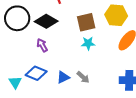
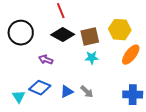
black diamond: (46, 21) -> (63, 35), moved
purple arrow: (42, 45) -> (46, 60), turned -40

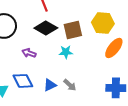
cyan star: (92, 58) -> (66, 52), moved
blue diamond: (40, 88) -> (23, 81), turned 40

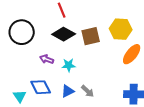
cyan star: (66, 52) -> (69, 65), moved

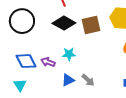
purple arrow: (47, 59) -> (48, 62), moved
blue diamond: (41, 87) -> (26, 61), moved

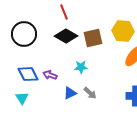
cyan star: (69, 54) -> (81, 67), moved

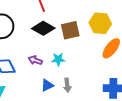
purple arrow: (50, 75) -> (35, 60), moved
gray arrow: (90, 93) -> (67, 85), turned 40

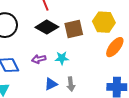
purple arrow: (35, 60) -> (39, 59), turned -32

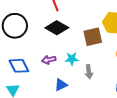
brown square: (74, 29) -> (93, 37), moved
gray arrow: (71, 84) -> (89, 72), moved

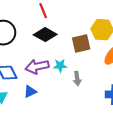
purple arrow: (49, 60) -> (37, 67), size x1.6
blue triangle: (61, 85) -> (30, 92), moved

